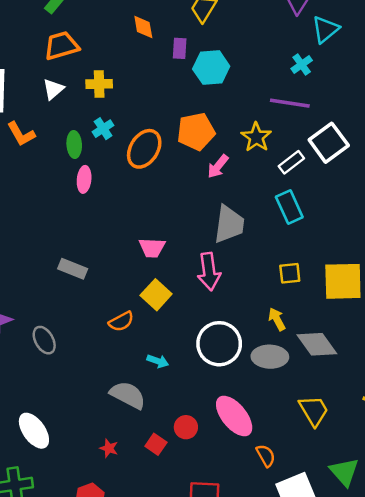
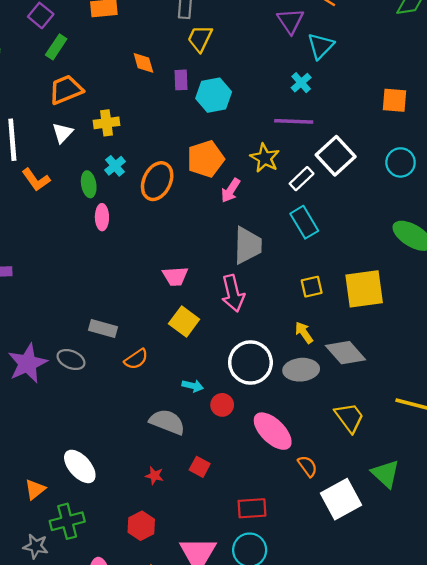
gray rectangle: (73, 269) -> (103, 329), moved
orange semicircle: (121, 321) -> (136, 359), moved
gray ellipse: (44, 340) -> (71, 360), moved, turned -32
red circle: (186, 427) -> (222, 405), moved

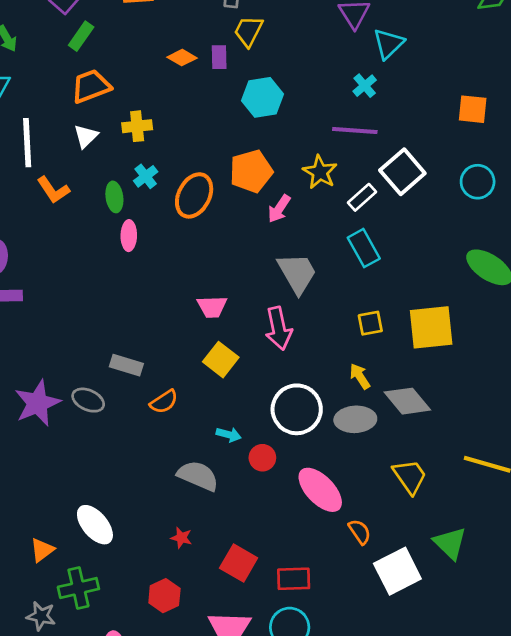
orange diamond: (143, 63) -> (182, 58), turned -45
purple rectangle: (181, 80) -> (219, 57), moved
gray trapezoid: (248, 245) -> (297, 273), turned -33
red square: (200, 467) -> (239, 563), moved, size x1.5

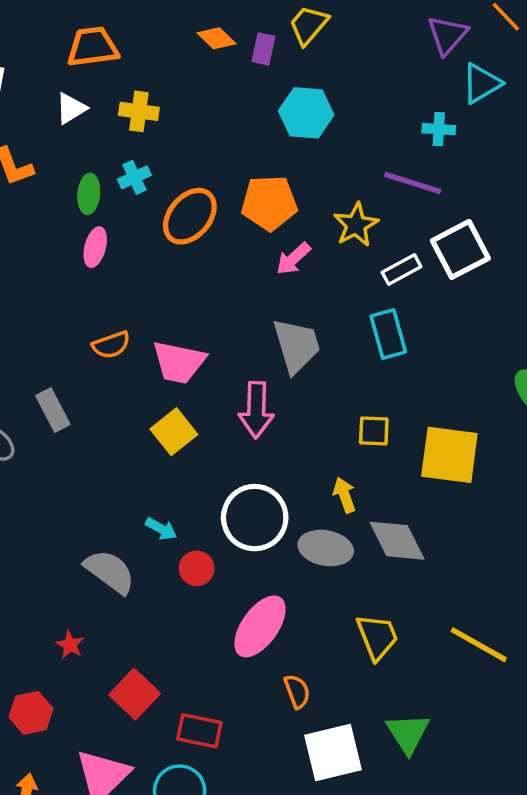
cyan cross: (365, 86) -> (439, 129), turned 30
pink trapezoid: (212, 307) -> (179, 362), size x1.4
gray rectangle: (126, 365) -> (53, 410), turned 32
orange semicircle: (164, 402) -> (111, 345), moved
pink ellipse: (320, 490) -> (260, 626), turned 66

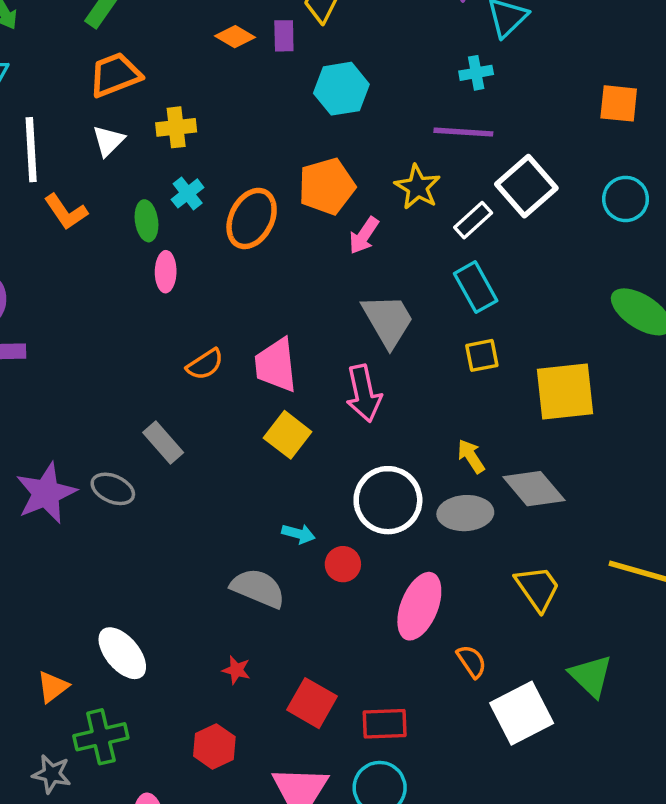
pink trapezoid: (179, 362) -> (276, 365), turned 86
yellow square: (374, 431) -> (482, 355), moved

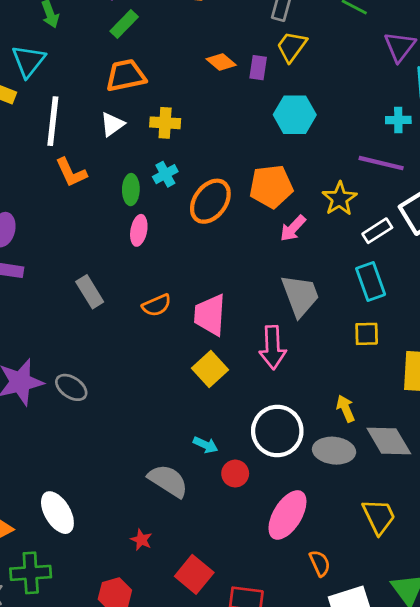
gray rectangle: (163, 443) -> (90, 292), moved

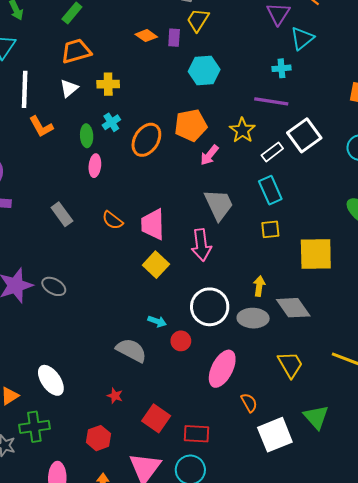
orange semicircle: (157, 305) -> (113, 220), turned 65
yellow arrow: (346, 409) -> (259, 286), turned 36

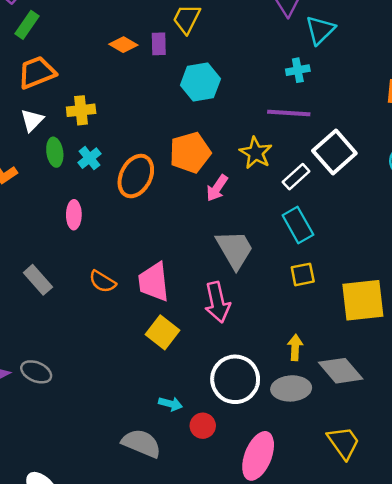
green ellipse: (87, 136) -> (55, 152), moved

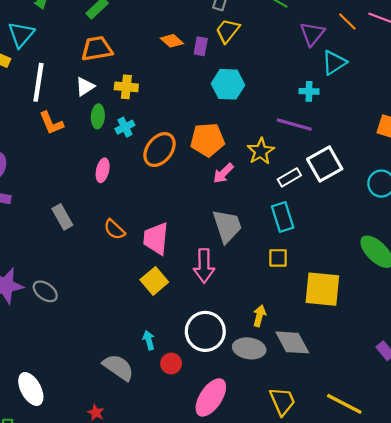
cyan arrow: (170, 404) -> (149, 340), turned -132

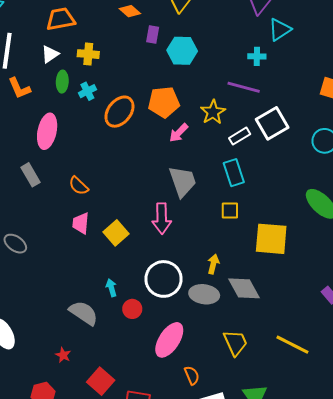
purple rectangle: (201, 46) -> (153, 35), moved
pink ellipse: (103, 170) -> (47, 131), moved, size x1.6
pink trapezoid: (156, 239) -> (81, 223), moved, size x0.7

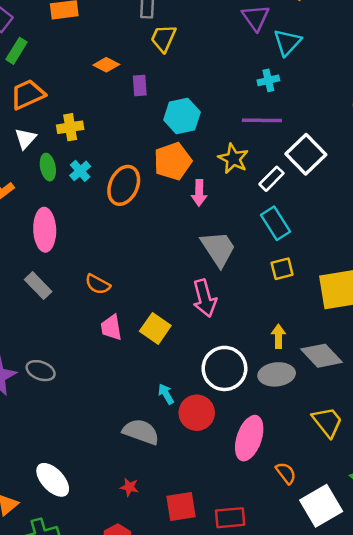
cyan hexagon: (182, 51) -> (182, 116), moved
pink arrow: (179, 133) -> (199, 193), turned -30
red circle: (132, 309) -> (197, 413), size x1.5
red square: (101, 381) -> (181, 506), turned -36

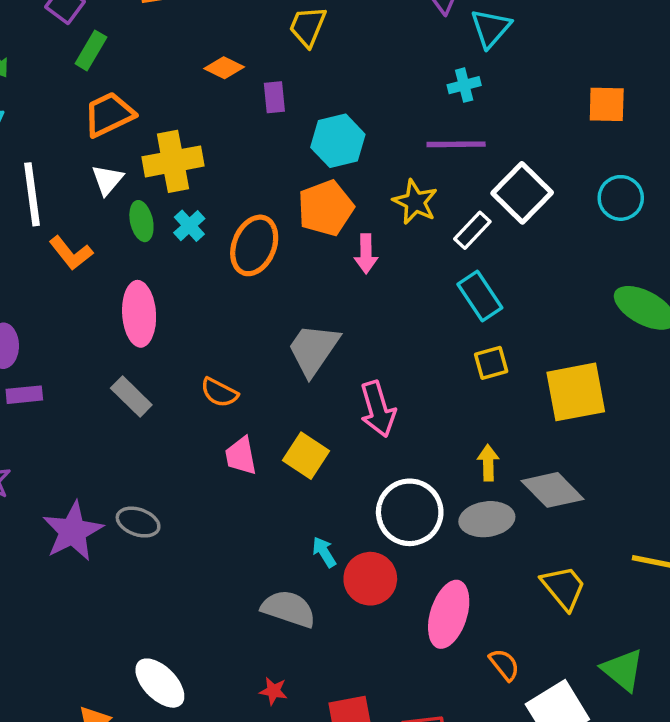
yellow cross: (70, 127) -> (173, 161), size x1.5
gray trapezoid: (218, 249) -> (313, 349), moved, turned -111

